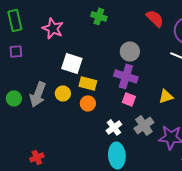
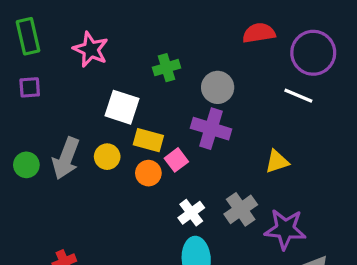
green cross: (99, 16) -> (167, 68), moved, turned -35
red semicircle: (155, 18) -> (259, 33), turned -54
pink square: (129, 99) -> (176, 160), moved, turned 32

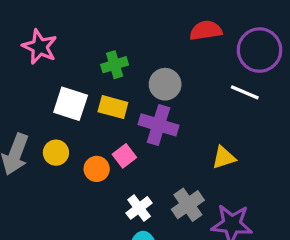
yellow rectangle: (148, 140) -> (113, 107), moved

